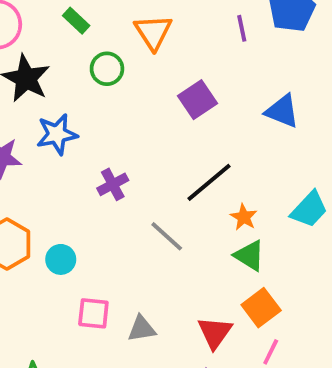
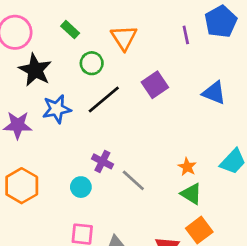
black line: (209, 182) -> (104, 100), moved
purple cross: (113, 184) -> (102, 161), moved, turned -35
cyan circle: (61, 259) -> (81, 187), moved

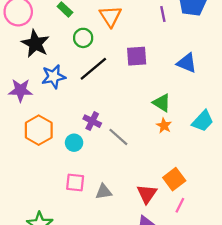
purple square: (155, 85) -> (137, 56), turned 30
orange hexagon: (22, 186) -> (39, 130), moved
green triangle: (191, 194) -> (162, 103), moved

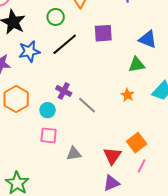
green triangle: (162, 103) -> (137, 65), moved, turned -42
pink square: (75, 183) -> (49, 135), moved

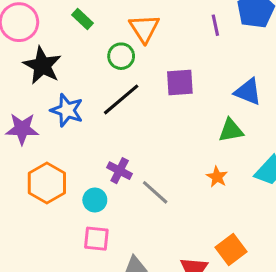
green circle: (56, 17) -> (121, 56), moved
blue star: (29, 51) -> (67, 110), turned 30

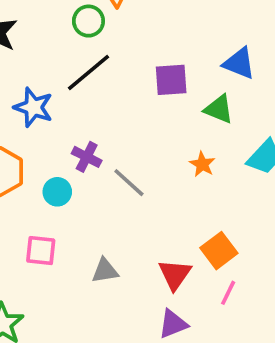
purple square: (180, 82) -> (171, 80), moved
blue star: (67, 110) -> (33, 107), moved
green triangle: (231, 130) -> (219, 109), turned 32
pink square: (96, 239) -> (41, 251), moved

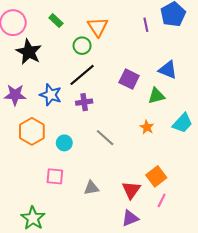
purple square: (171, 80) -> (129, 79), turned 30
green triangle: (219, 109) -> (156, 96), turned -36
purple cross: (87, 157) -> (84, 102), moved, turned -35

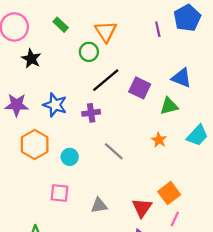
black star: (29, 52) -> (31, 59), size x0.7
black line: (82, 75) -> (106, 80), moved

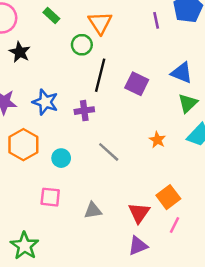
black line: (106, 80) -> (100, 75), turned -36
green triangle: (169, 106) -> (188, 103), moved, turned -30

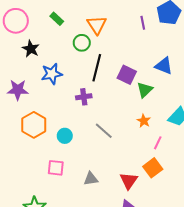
blue star: (45, 102) -> (52, 74), moved, turned -30
green triangle: (188, 103) -> (145, 90), moved
pink line: (174, 225) -> (158, 143), moved

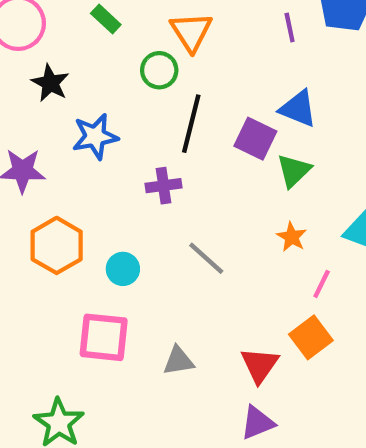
blue triangle: (164, 66) -> (298, 109), moved
pink square: (56, 168) -> (104, 337), size x1.4

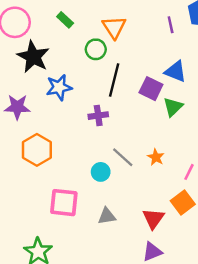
black star: (50, 83) -> (33, 57), size x1.5
orange star: (292, 237) -> (156, 157), moved
cyan circle: (123, 269) -> (101, 172), moved

